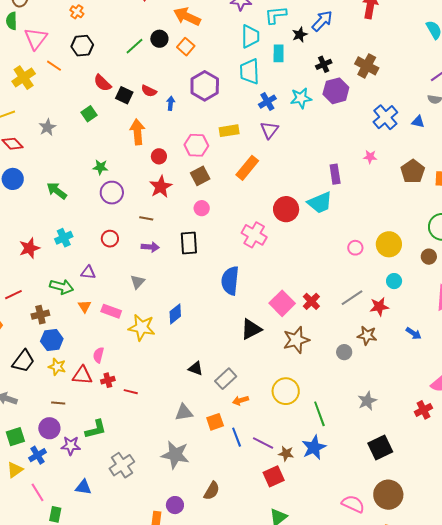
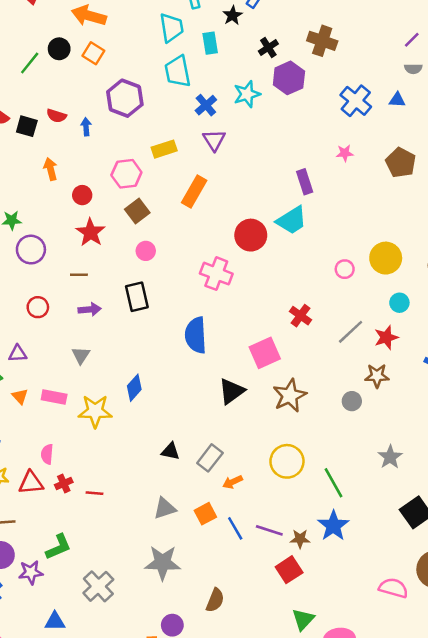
orange arrow: (137, 132) -> (51, 169), size x0.7
red cross: (311, 301) -> (301, 316), moved
pink square: (282, 303) -> (265, 353), turned 30

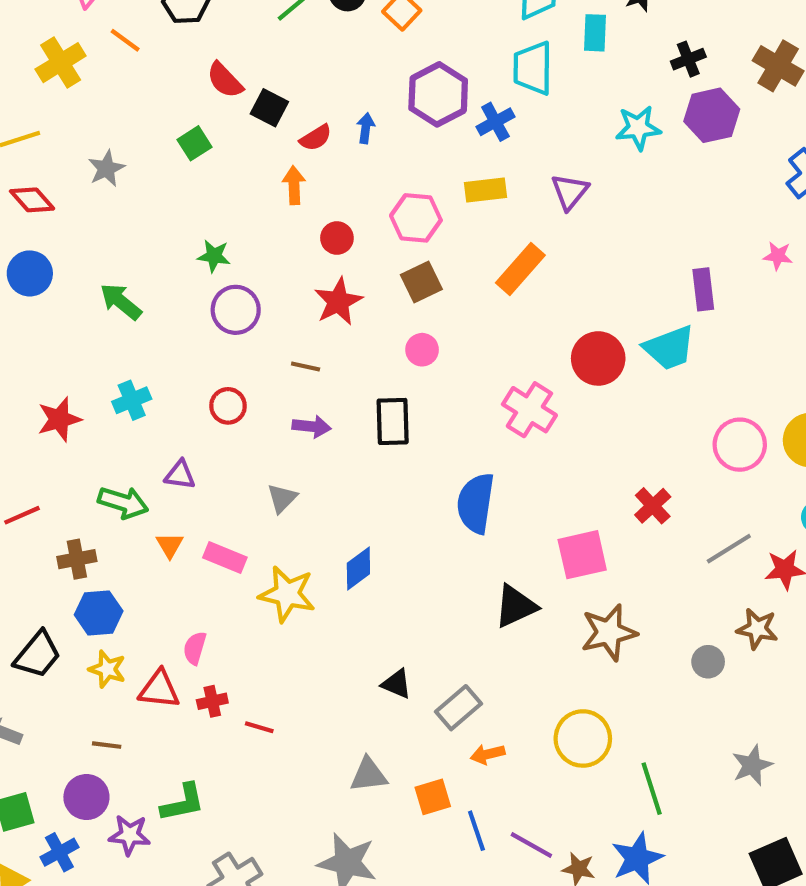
blue cross: (206, 105) -> (495, 122), moved
red semicircle: (56, 116) -> (316, 138), moved, turned -60
pink circle: (345, 269) -> (740, 445), size x1.6

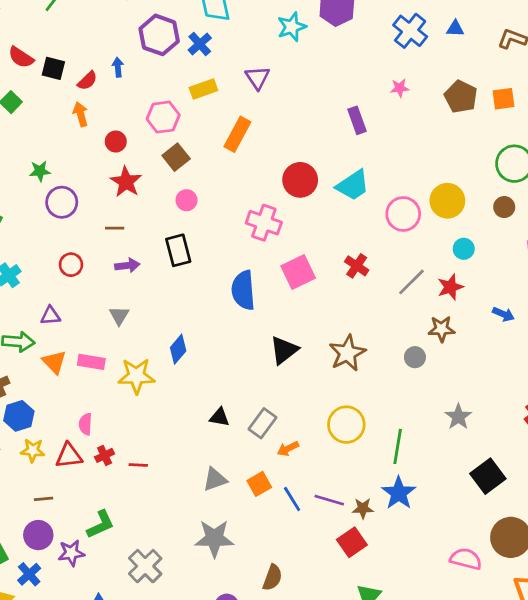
cyan trapezoid: (669, 348) -> (353, 185), moved
orange triangle: (170, 545) -> (54, 362), size x1.4
pink square: (582, 555) -> (298, 272), moved
green line: (652, 789) -> (398, 446), turned 40

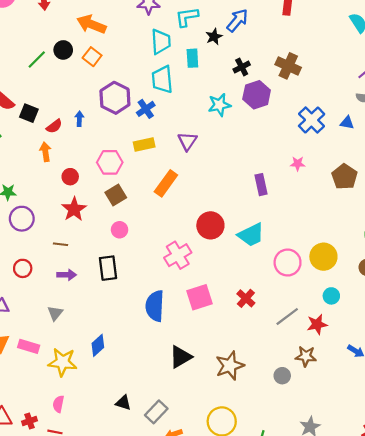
pink cross: (264, 223) -> (178, 255), turned 32
pink semicircle: (85, 424) -> (58, 404), moved

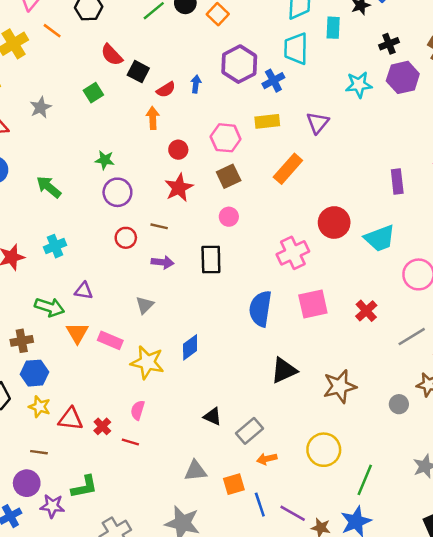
red circle: (23, 268) -> (126, 238), moved
red cross: (29, 421) -> (102, 426), turned -32

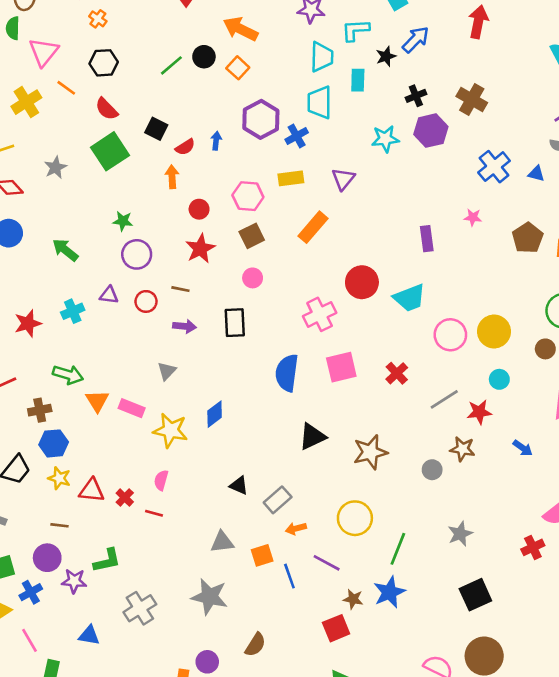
red semicircle: (112, 55) -> (107, 109), moved
green square: (93, 93) -> (110, 151), size x1.8
purple triangle: (84, 291) -> (109, 295), moved
purple line: (293, 513) -> (327, 563), moved

